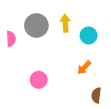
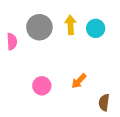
cyan circle: (89, 35) -> (96, 28), moved
orange arrow: (84, 68) -> (79, 81), moved

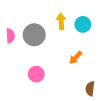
gray circle: (39, 27) -> (34, 35), moved
orange arrow: (79, 81) -> (76, 58), moved

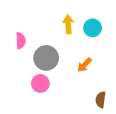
gray circle: (34, 35) -> (46, 58), moved
pink semicircle: (10, 36) -> (21, 41), moved

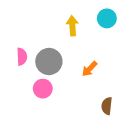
cyan circle: (93, 28) -> (107, 18), moved
pink semicircle: (21, 41) -> (22, 57), moved

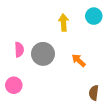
orange arrow: (90, 69) -> (79, 60), turned 88
pink circle: (43, 89) -> (14, 85), moved

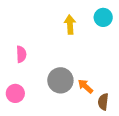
gray circle: (43, 54) -> (60, 80), moved
orange arrow: (79, 60) -> (85, 86), moved

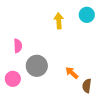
gray circle: (60, 80) -> (37, 66), moved

